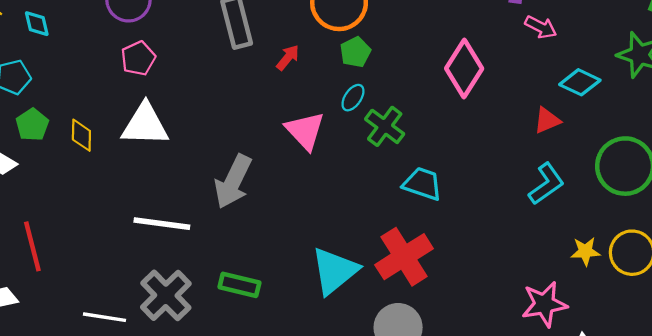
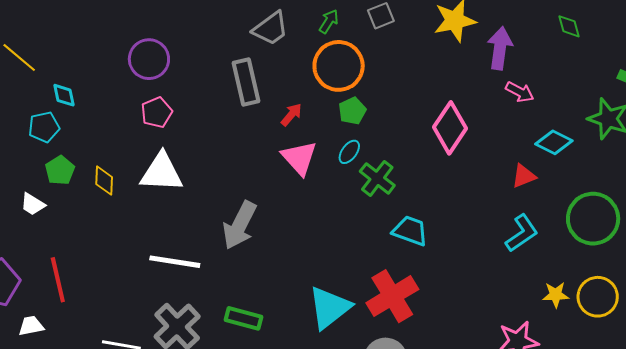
cyan diamond: (37, 24) -> (64, 95), moved
pink triangle: (305, 131) -> (299, 158), moved

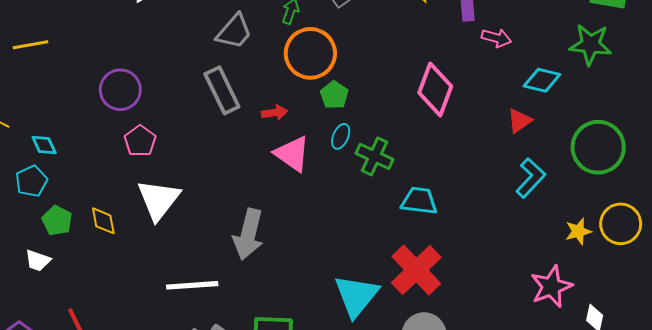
red arrow: (291, 115) -> (275, 113), turned 55
white triangle: (161, 172) -> (159, 200), turned -42

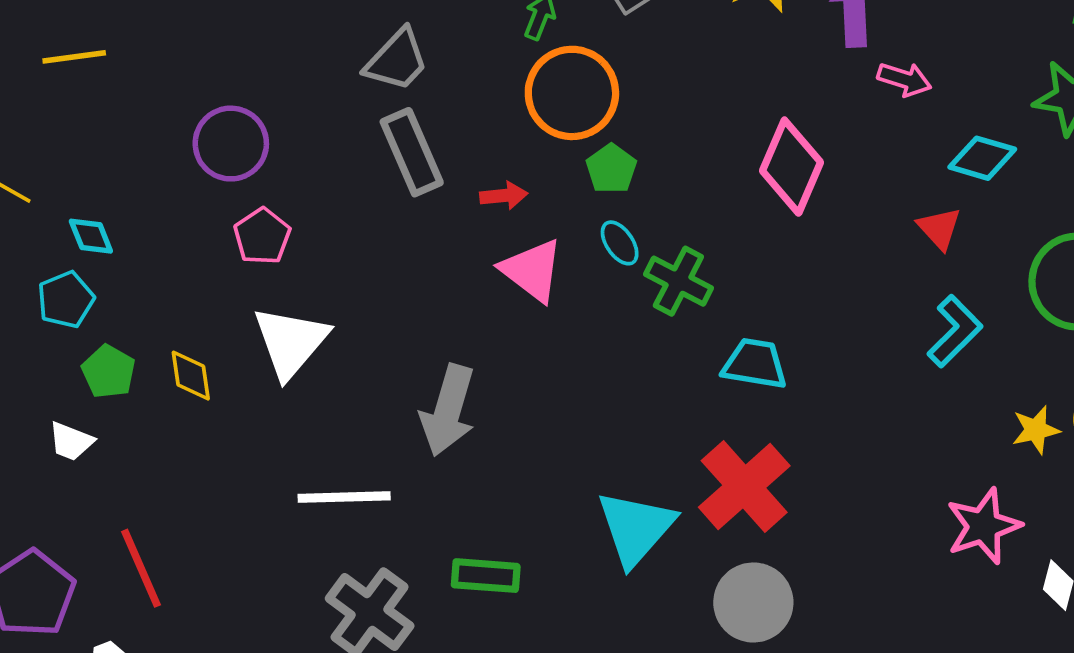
gray trapezoid: (234, 32) -> (397, 60), moved
red triangle: (520, 121) -> (939, 228), turned -40
cyan ellipse: (341, 136) -> (620, 243), turned -60

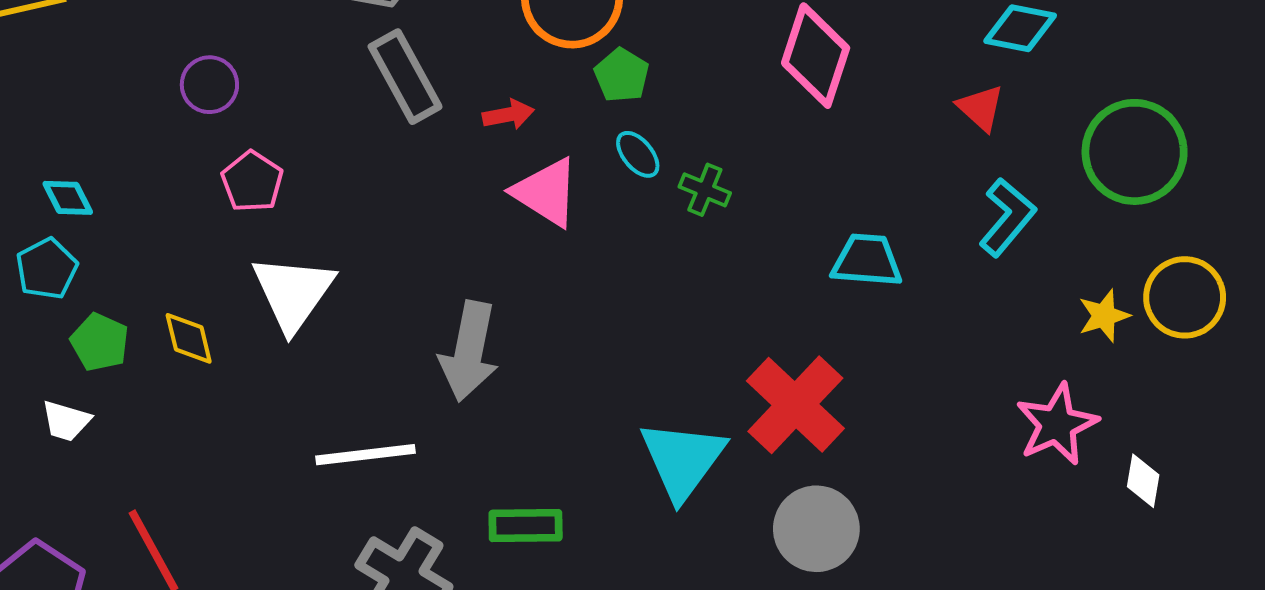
purple circle: (231, 144) -> (209, 85), size x0.7
green cross: (678, 281) -> (705, 190), size x0.7
cyan trapezoid: (755, 364) -> (867, 261), moved

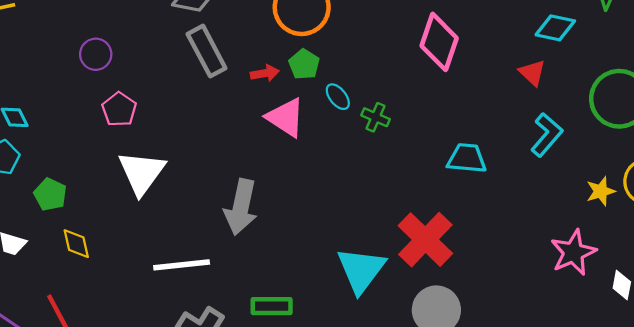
green pentagon: (622, 75) -> (304, 64), moved
yellow diamond: (189, 338) -> (76, 244), moved
green pentagon: (100, 342) -> (50, 194), moved

